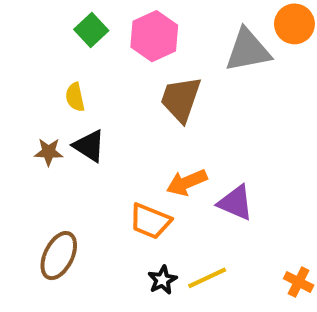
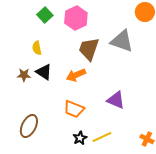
gray triangle: (248, 50) -> (122, 41), moved, turned 30
orange arrow: (187, 182) -> (76, 75), moved

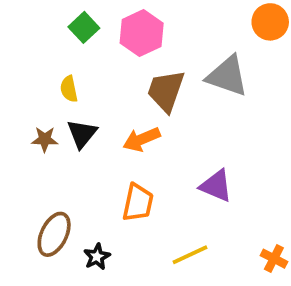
black triangle: (44, 72) -> (82, 134), turned 36
orange trapezoid: (74, 109) -> (138, 203), turned -100
black star: (80, 138) -> (97, 257), moved

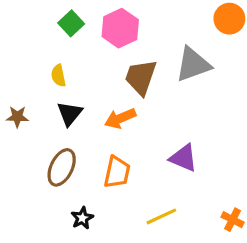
gray triangle: (227, 76) -> (193, 65), turned -39
brown star: (45, 139) -> (17, 117), moved
brown ellipse: (54, 234) -> (62, 167), moved

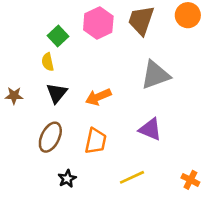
green square: (71, 23) -> (58, 36), moved
gray triangle: (193, 65) -> (155, 75), moved
brown trapezoid: (141, 77) -> (141, 20), moved

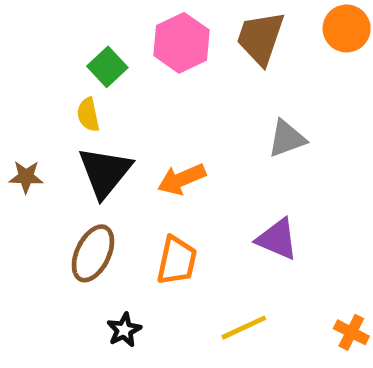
gray triangle: (155, 75) -> (287, 139), size x0.7
black triangle: (57, 93) -> (105, 172), size x1.4

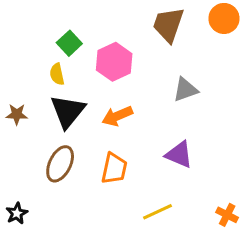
pink hexagon: (181, 43) -> (114, 62), moved
black star: (124, 330) -> (17, 213), moved

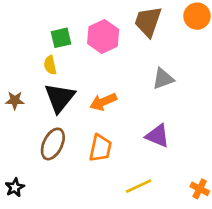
green square: (69, 43) -> (61, 38), turned 30
pink hexagon: (114, 62) -> (103, 37), moved

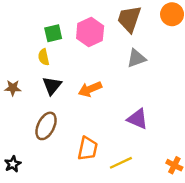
gray triangle: (163, 79) -> (136, 58), moved
black triangle: (60, 98) -> (52, 86), size x0.7
orange trapezoid: (100, 148) -> (88, 149), moved

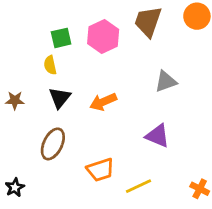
gray triangle: (136, 58) -> (166, 81), moved
orange trapezoid: (88, 149) -> (100, 170), turned 60

